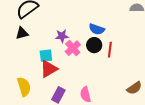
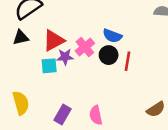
purple star: (62, 36) -> (65, 57), moved
pink cross: (73, 48) -> (85, 47), moved
red triangle: (49, 69) -> (54, 40), moved

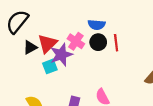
black triangle: (21, 37) -> (30, 47), moved
purple star: (65, 57) -> (61, 55), size x1.5

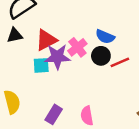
red line: (116, 43) -> (120, 62), turned 56
black triangle: (30, 47) -> (15, 35), moved

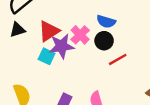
red line: (120, 62) -> (118, 59), moved
cyan square: (41, 65) -> (47, 56), turned 35

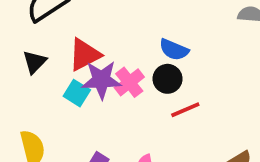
black triangle: (18, 30) -> (35, 62), moved, turned -35
pink cross: (80, 35) -> (129, 82), moved

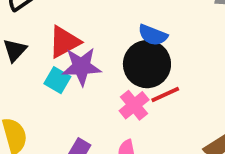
black circle: (167, 79) -> (147, 64), size x1.6
pink cross: (129, 82) -> (134, 105), moved

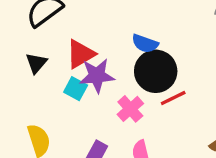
blue semicircle: (153, 35) -> (145, 44), moved
pink cross: (134, 105) -> (130, 109), moved

